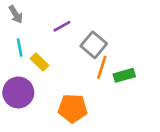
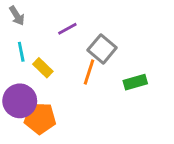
orange line: (102, 67) -> (89, 72), moved
orange pentagon: (73, 108) -> (40, 118), moved

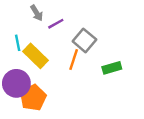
gray arrow: (17, 16) -> (37, 13), moved
yellow rectangle: (43, 68) -> (35, 56), size x1.5
orange pentagon: (40, 118) -> (33, 98), turned -30

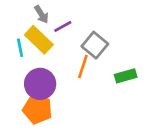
yellow rectangle: (35, 56) -> (39, 40), moved
purple circle: (16, 83) -> (40, 84), moved
orange pentagon: (33, 98) -> (37, 109), turned -30

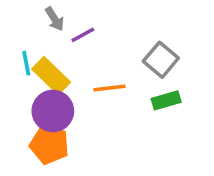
yellow rectangle: (39, 40) -> (51, 76), moved
gray square: (95, 45) -> (161, 60), moved
orange line: (83, 66) -> (109, 88), turned 65

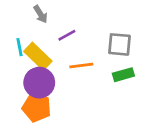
purple line: (83, 35) -> (67, 35), moved
gray square: (161, 60) -> (120, 44), turned -35

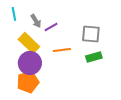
gray arrow: (41, 14) -> (36, 21), moved
cyan line: (19, 47) -> (14, 14), moved
orange pentagon: (37, 108) -> (28, 82), turned -30

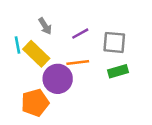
cyan line: (14, 14) -> (17, 45), moved
purple line: (51, 27) -> (80, 34), moved
purple circle: (30, 63) -> (58, 79), moved

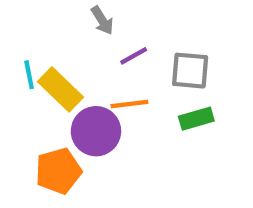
gray arrow: (45, 26) -> (102, 20), moved

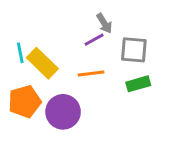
gray arrow: (102, 20) -> (104, 23), moved
purple circle: (96, 131) -> (63, 112), moved
orange pentagon: (58, 171) -> (25, 102), moved

